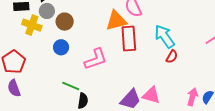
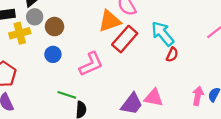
yellow cross: (32, 25) -> (20, 33), turned -30
red rectangle: (129, 39) -> (125, 39), turned 50

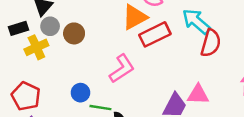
red rectangle: (125, 39) -> (155, 34), turned 32
blue circle: (53, 54) -> (80, 93), moved
red semicircle: (172, 55) -> (211, 43), size x1.6

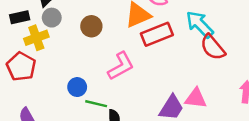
brown circle: (74, 33) -> (91, 26), moved
red semicircle: (211, 43) -> (213, 47), turned 120
red pentagon: (26, 96) -> (21, 67), moved

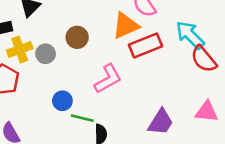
gray circle: (52, 18) -> (46, 54), moved
pink triangle: (196, 98) -> (207, 112), moved

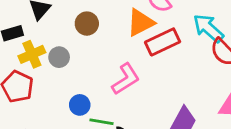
brown circle: (77, 37) -> (87, 24), moved

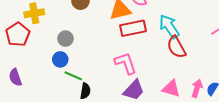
gray circle: (59, 57) -> (65, 39), moved
pink L-shape: (126, 79) -> (126, 63), moved, turned -90

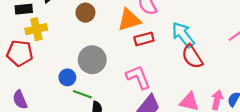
red rectangle: (133, 28) -> (144, 39), size x0.7
red pentagon: (18, 34) -> (20, 53), turned -30
gray circle: (65, 39) -> (92, 60), moved, size x1.6

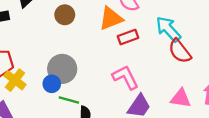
yellow cross: (36, 29) -> (15, 80), moved, turned -35
gray circle: (92, 60) -> (62, 69), moved

